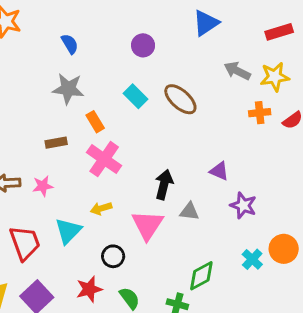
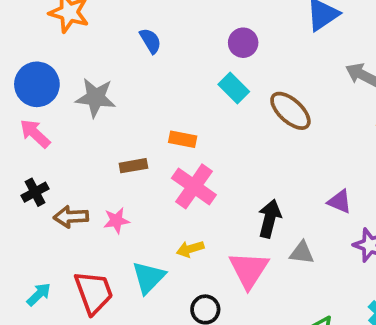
gray star: (68, 89) -> (96, 98), moved
cyan rectangle: (136, 96) -> (234, 88), moved
orange rectangle: (95, 122) -> (183, 139), turned -48

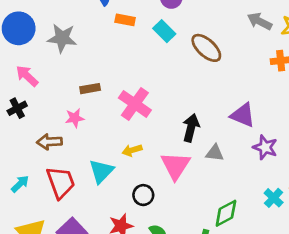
pink arrow: (35, 134) -> (27, 76), moved
orange rectangle: (183, 139) -> (125, 20), moved
purple triangle: (340, 202) -> (243, 115), size x1.4
brown arrow: (71, 217) -> (49, 142), moved
pink star: (116, 221) -> (75, 118), moved

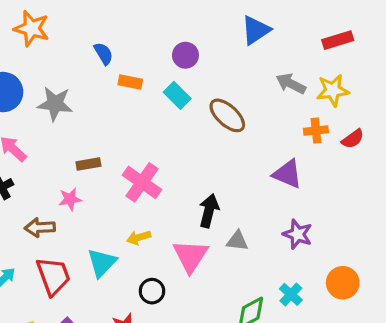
purple triangle: (243, 115) -> (288, 174), moved
cyan cross: (274, 198) -> (291, 294), moved

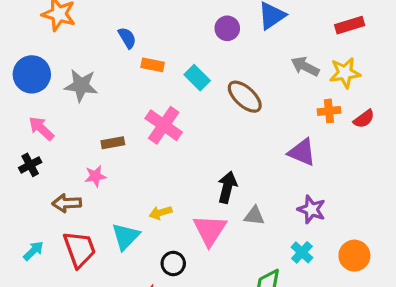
purple circle: (185, 55) -> (227, 28), moved
pink cross: (142, 182) -> (164, 125), moved
cyan cross: (291, 294) -> (302, 252), moved

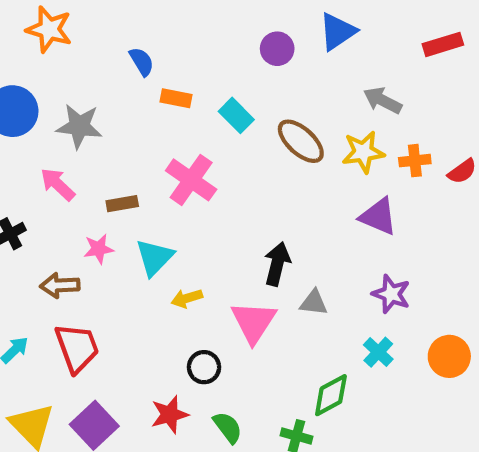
yellow star: (345, 73) -> (363, 152), moved
pink arrow: (41, 128) -> (58, 184), moved
cyan triangle: (126, 236) -> (155, 257), moved

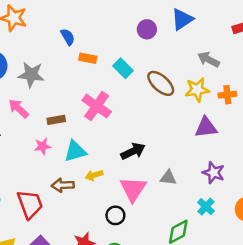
purple triangle: (378, 217) -> (206, 127), turned -30
cyan triangle: (155, 257) -> (75, 151), turned 30
black arrow: (277, 264) -> (133, 151), moved, turned 50
brown arrow: (60, 285) -> (63, 185), moved
black circle: (204, 367) -> (115, 215), moved

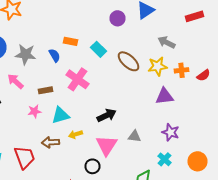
blue semicircle: (68, 37) -> (54, 55), moved

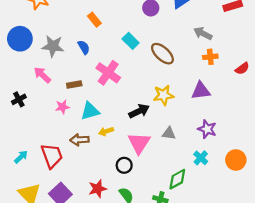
orange rectangle: (70, 41) -> (94, 20), moved, turned 40
yellow star: (158, 66) -> (164, 95), moved
orange cross: (182, 70) -> (210, 57), moved

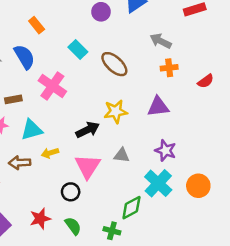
blue semicircle: (84, 47) -> (24, 57), size x1.5
cyan cross: (201, 158) -> (158, 183), size x1.6

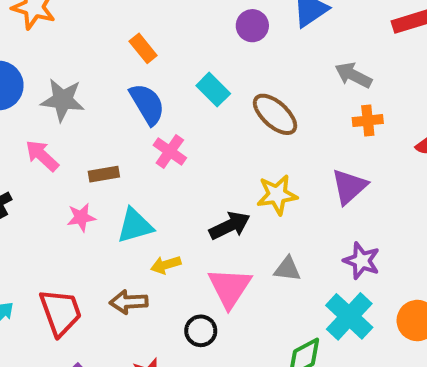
blue semicircle: (24, 57) -> (147, 104), moved
pink cross: (52, 86) -> (170, 151), size x0.7
purple triangle: (158, 107) -> (349, 187), turned -35
brown arrow: (19, 163) -> (129, 302), moved

